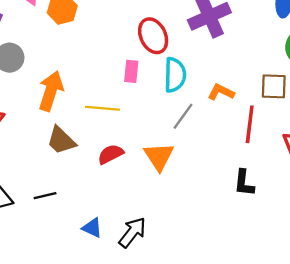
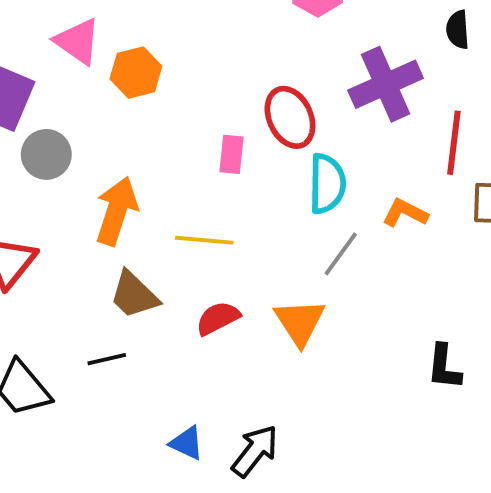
pink rectangle: (131, 71) -> (232, 154), moved
red line: (250, 124) -> (454, 143), moved
black line: (45, 196) -> (107, 359), moved

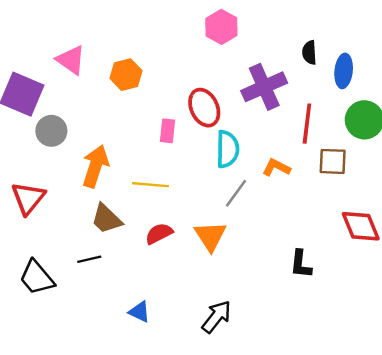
orange hexagon: (136, 73) -> (126, 75), moved
black arrow: (255, 451) -> (216, 317), moved

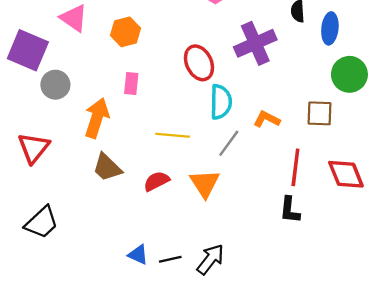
red line: (307, 124) -> (295, 167), moved
pink rectangle: (168, 131) -> (131, 84), moved
yellow line: (150, 185) -> (173, 135), moved
black line: (89, 259) -> (170, 259), moved
black trapezoid: (37, 278) -> (42, 222), turned -93

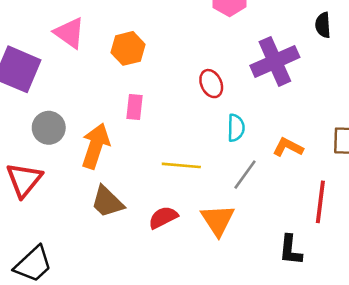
red ellipse: (199, 63) -> (211, 84), size x0.7
gray circle: (55, 85) -> (49, 128), moved
cyan semicircle: (221, 102) -> (236, 128), size x0.7
black L-shape: (290, 210) -> (290, 250), moved

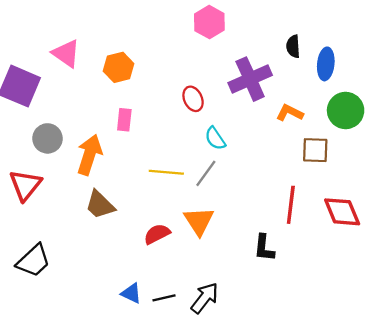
cyan semicircle: (236, 128) -> (215, 138), turned 145
orange L-shape: (288, 147) -> (290, 113), moved
gray line: (245, 175) -> (206, 173), moved
red semicircle: (163, 217) -> (157, 234), moved

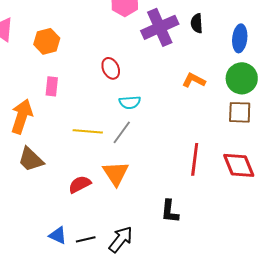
blue ellipse: (326, 64) -> (240, 38), moved
purple cross: (250, 79) -> (160, 27), moved
cyan semicircle: (215, 138) -> (130, 102), turned -60
brown square: (315, 150) -> (240, 112), moved
black L-shape: (264, 248) -> (170, 211), moved

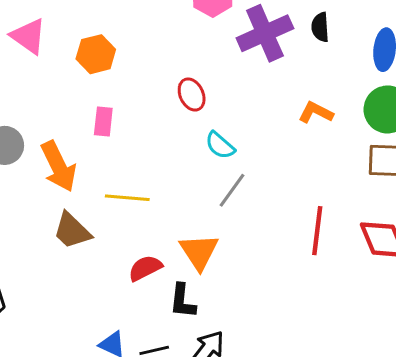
cyan semicircle: (130, 102) -> (220, 145), turned 45
orange arrow: (22, 116) -> (58, 166), turned 136
yellow line: (88, 131) -> (127, 198), moved
gray line: (122, 132) -> (232, 190), moved
black L-shape: (170, 211) -> (183, 301), moved

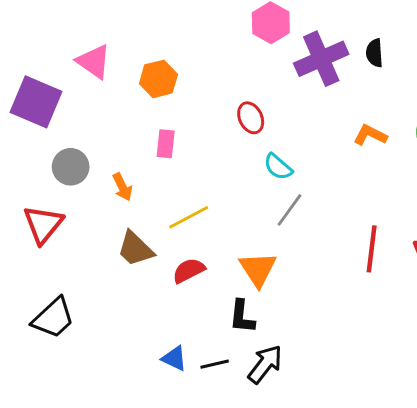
orange arrow: (58, 166) -> (122, 187), size x0.6
yellow line: (127, 198) -> (189, 217), turned -33
red semicircle: (145, 268) -> (189, 270), moved

